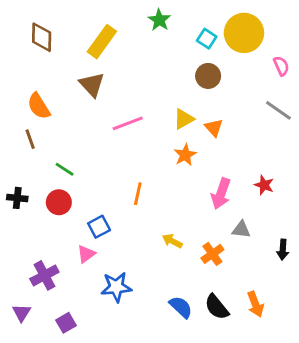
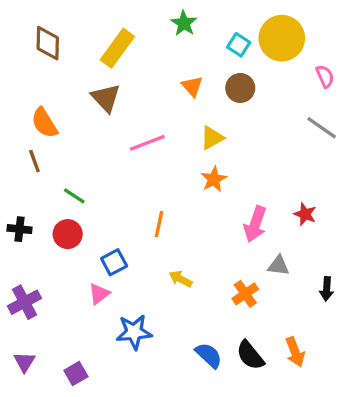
orange triangle: (214, 128) -> (192, 86), moved
yellow arrow: (172, 241) -> (181, 279), moved
purple cross: (44, 275) -> (24, 302), moved

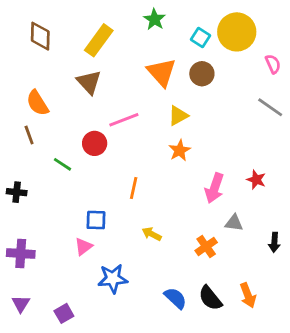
orange triangle: (192, 86) -> (161, 72), size x1.6
red circle: (68, 234) -> (95, 143), moved
blue square: (114, 262) -> (96, 220), turned 30
purple cross: (24, 302) -> (21, 254), turned 32

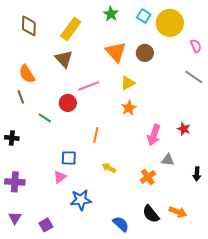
cyan square: (201, 37) -> (144, 16), moved
orange arrow: (248, 295) -> (178, 212), turned -48
blue semicircle: (175, 298) -> (121, 224), moved

